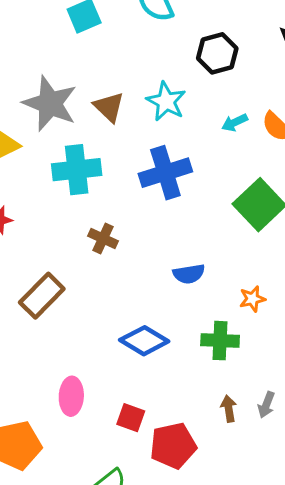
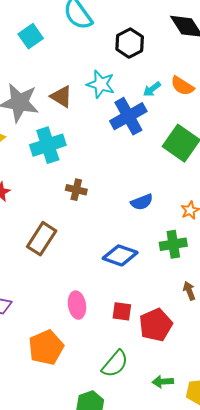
blue cross: (165, 173) -> (128, 116), moved

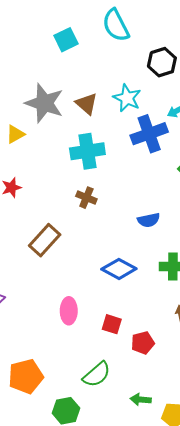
cyan cross: (48, 145) -> (87, 151), moved
red pentagon: (156, 325) -> (143, 343), size x0.7
orange pentagon: (46, 347) -> (26, 376), moved

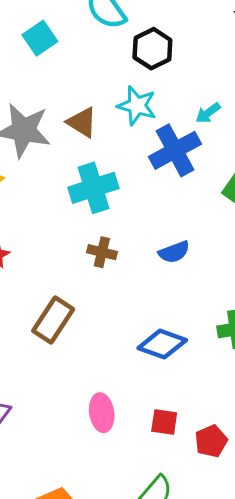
black hexagon: (162, 62) -> (152, 49), moved
blue semicircle: (149, 220) -> (174, 252), moved

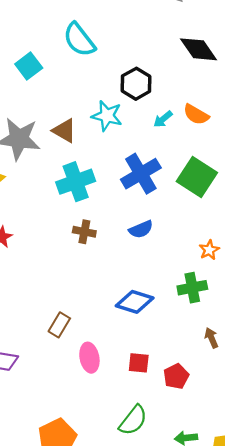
black hexagon: (152, 49) -> (136, 84), moved
blue cross: (175, 150) -> (141, 174), moved
brown rectangle: (53, 320) -> (59, 325), moved, size x0.7

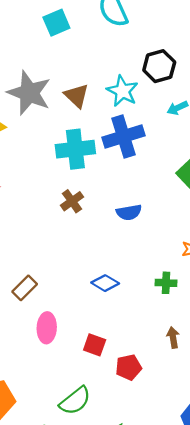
blue cross: (141, 174) -> (124, 136), moved
brown cross: (84, 232) -> (72, 201), turned 30
green cross: (192, 288) -> (166, 283), size x0.7
blue diamond: (135, 302) -> (105, 283), size x0.7

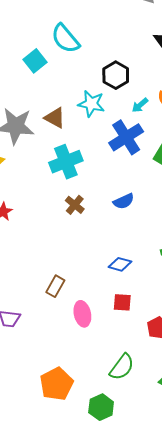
cyan square: (56, 23) -> (35, 61), moved
blue cross: (124, 136) -> (126, 137), moved
red square: (95, 345) -> (122, 302), moved

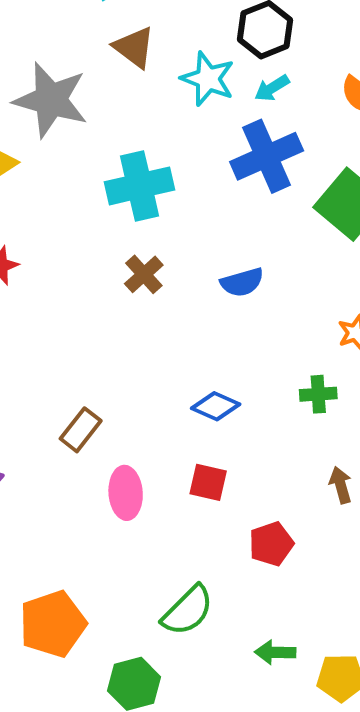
cyan arrow: (140, 105) -> (272, 88), moved
brown triangle: (55, 118) -> (134, 47), moved

